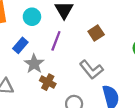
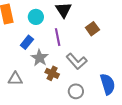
purple line: (56, 41) -> (58, 37), turned -30
gray L-shape: (91, 70) -> (77, 61), moved

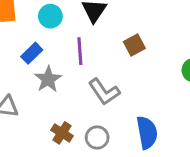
brown cross: (52, 73) -> (62, 133), moved

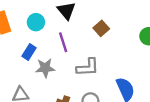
gray star: (48, 79) -> (45, 68), turned -30
gray L-shape: (104, 92) -> (88, 67), turned -45

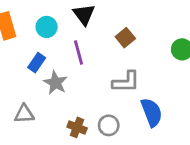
gray L-shape: (88, 67) -> (126, 82), moved
gray star: (45, 68) -> (55, 83), turned 30

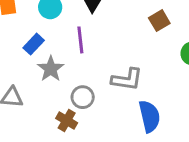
brown square: (125, 38) -> (159, 21), moved
gray circle: (109, 125) -> (83, 97), moved

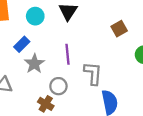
purple line: (80, 40) -> (68, 54), moved
gray L-shape: (127, 79) -> (93, 73), turned -95

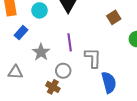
blue rectangle: (22, 44) -> (21, 33), moved

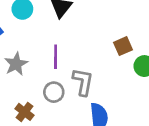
brown square: (114, 17) -> (123, 46), moved
gray circle: (63, 71) -> (54, 92), moved

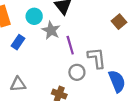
gray star: (16, 64) -> (51, 30), moved

